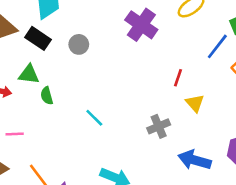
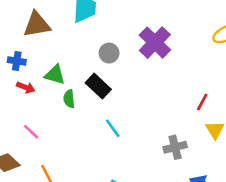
purple cross: (141, 25) -> (155, 43), moved
black rectangle: (38, 38) -> (98, 86), moved
pink line: (15, 134) -> (31, 132), turned 36

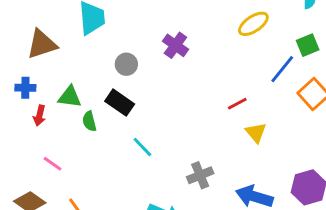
purple cross: (155, 43) -> (175, 45), size x0.7
red arrow: (26, 87) -> (39, 116), turned 90
red line: (202, 102) -> (237, 104), turned 42
gray cross: (175, 147) -> (200, 175), moved

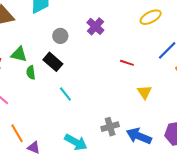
red line: (237, 104) -> (127, 63), moved, turned 40
gray cross: (200, 175) -> (110, 127), moved

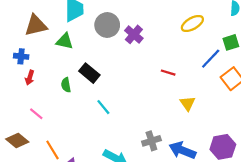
gray circle: (60, 36) -> (107, 25), moved, size x1.5
green triangle: (19, 54) -> (65, 41), moved

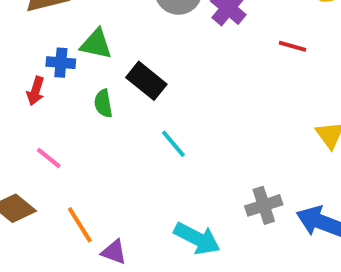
green triangle: (65, 41) -> (96, 44), moved
blue cross: (21, 56) -> (61, 63), moved
red line: (168, 73) -> (292, 46), moved

